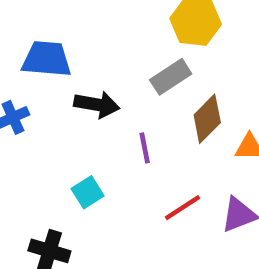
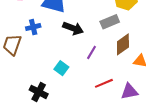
purple line: (145, 148) -> (92, 52), turned 32
cyan square: (88, 192) -> (61, 68), turned -32

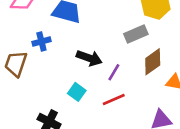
black arrow: (73, 28) -> (89, 58), moved
red line: (104, 83) -> (114, 100), moved

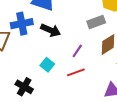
blue cross: (41, 42) -> (22, 24), size x1.5
black arrow: (89, 58) -> (51, 30), moved

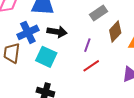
cyan square: (47, 65) -> (46, 57), moved, size x1.5

